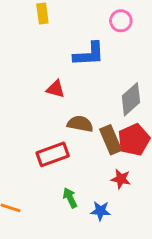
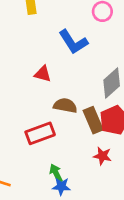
blue L-shape: (89, 54) -> (73, 42), turned 60
blue star: (101, 211) -> (61, 186), moved

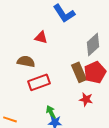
brown semicircle: (65, 106) -> (26, 61), moved

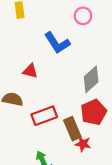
brown rectangle: (79, 72) -> (72, 129), moved
red rectangle: (39, 82) -> (44, 116), moved

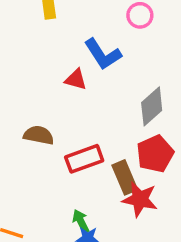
red triangle: (30, 71) -> (76, 79), moved
red star: (83, 144) -> (140, 199), size x1.5

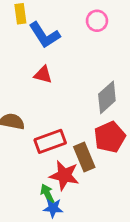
blue L-shape: (103, 54) -> (44, 35), moved
red star: (140, 199) -> (64, 175), moved

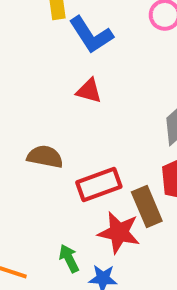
green arrow: (47, 194) -> (69, 258), moved

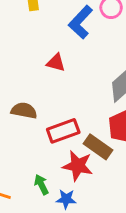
blue L-shape: (91, 35) -> (81, 22), moved, turned 76
brown rectangle: (147, 207) -> (98, 147), turned -32

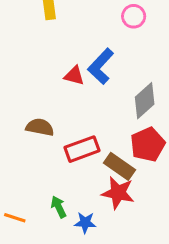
blue L-shape: (81, 22) -> (101, 66), moved
red star: (78, 166) -> (118, 193), moved

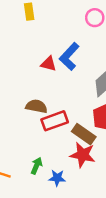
brown semicircle: (40, 127) -> (36, 106), moved
green arrow: (59, 207) -> (36, 166), turned 49

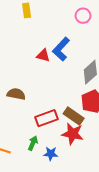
brown semicircle: (36, 106) -> (16, 94), moved
red rectangle: (55, 121) -> (46, 118), moved

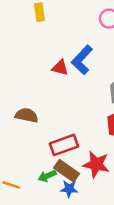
brown rectangle: (74, 116) -> (67, 171), moved
green arrow: (33, 143) -> (47, 176), turned -136

